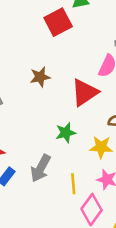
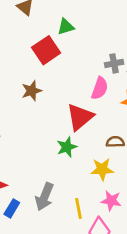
brown star: (40, 77) -> (32, 91), moved
green star: (66, 133) -> (67, 147), moved

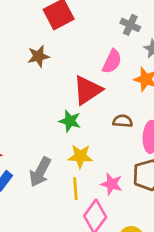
gray cross: (114, 63) -> (130, 25), moved, turned 30
green star: (67, 147) -> (70, 121), turned 30
yellow star: (102, 169) -> (80, 156), moved

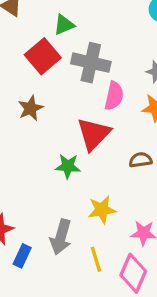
gray cross: (130, 25) -> (91, 63), moved, size x1.6
green star: (70, 121) -> (68, 166), moved
yellow line: (75, 189) -> (96, 259), moved

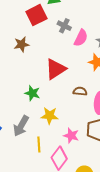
gray cross: (91, 63) -> (64, 26), size x0.6
pink semicircle: (114, 96) -> (81, 38), moved
green star: (68, 166) -> (32, 93), moved

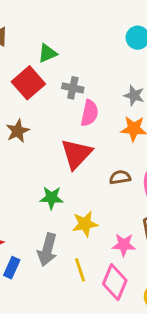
pink semicircle: (81, 38) -> (89, 113), moved

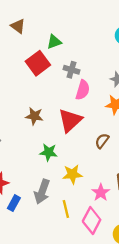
brown star: (18, 131) -> (34, 116), moved, turned 30
brown semicircle: (120, 177) -> (102, 141), turned -49
pink star: (124, 245) -> (101, 193), turned 30

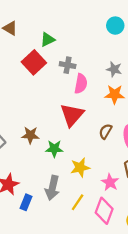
brown star: (34, 116) -> (30, 135), moved
yellow line: (66, 209) -> (78, 202), turned 54

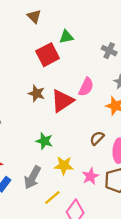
gray cross: (68, 65) -> (109, 51), moved
red triangle: (72, 115) -> (62, 101), moved
brown star: (30, 135) -> (36, 93), moved
pink star: (110, 182) -> (90, 176), moved

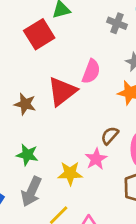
brown star: (36, 93) -> (25, 104), moved
green star: (44, 141) -> (27, 155), moved
pink star: (90, 176) -> (96, 159), moved

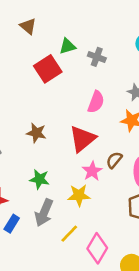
gray cross: (117, 23) -> (97, 57), moved
red triangle: (62, 91) -> (82, 139), moved
pink star: (96, 159) -> (92, 171), moved

